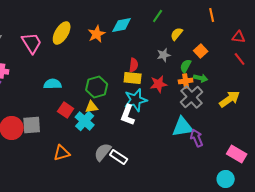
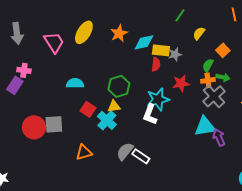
cyan diamond: (122, 25) -> (144, 42), moved
gray star: (164, 55) -> (175, 54), moved
yellow rectangle: (133, 78) -> (161, 50), moved

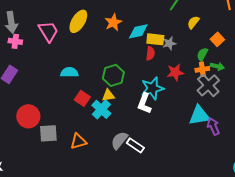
pink cross: (24, 70) -> (15, 41), moved
gray square: (54, 124) -> (48, 133), moved

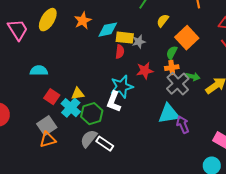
orange square: (217, 39) -> (187, 38), size x1.6
green arrow: (217, 66) -> (193, 77), moved
green hexagon: (113, 75) -> (92, 114), moved
gray square: (48, 133) -> (47, 126), moved, turned -30

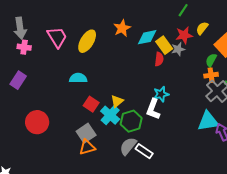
yellow ellipse: (48, 20) -> (87, 41), moved
yellow rectangle: (125, 38) -> (164, 45), turned 48
red star: (145, 71) -> (184, 35), moved
cyan star: (122, 87) -> (161, 94), size x0.7
yellow triangle: (78, 94) -> (117, 101), turned -32

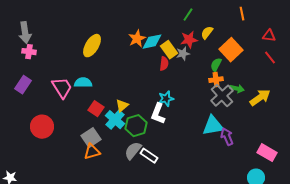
orange star: (122, 28) -> (137, 39), moved
pink trapezoid: (57, 37) -> (62, 88), moved

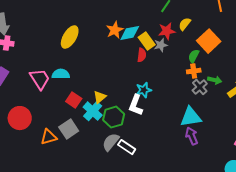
gray cross: (222, 96) -> (200, 87), size x0.7
purple arrow: (227, 137) -> (192, 136), moved
orange triangle: (92, 152) -> (49, 137), moved

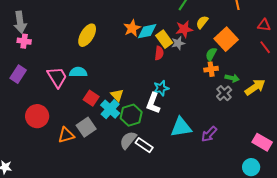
gray cross: (200, 87) -> (224, 93), moved
yellow triangle: (100, 97) -> (117, 95), turned -32
cyan triangle: (191, 117) -> (181, 127), moved
purple arrow: (192, 136) -> (209, 134), turned -114

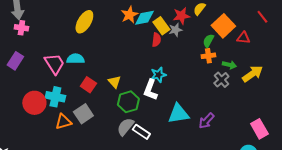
red triangle: (264, 25) -> (243, 38), moved
red line: (265, 47) -> (262, 17), moved
cyan cross: (110, 109) -> (55, 97), moved, turned -30
pink rectangle: (262, 142) -> (259, 129), turned 30

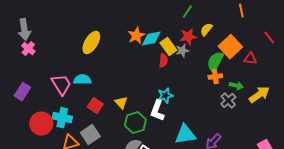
pink cross: (21, 28) -> (28, 49), turned 32
green semicircle: (208, 41) -> (215, 62), size x1.5
purple rectangle: (15, 61) -> (22, 92), moved

